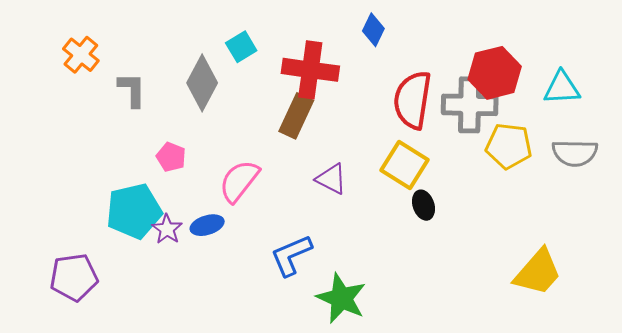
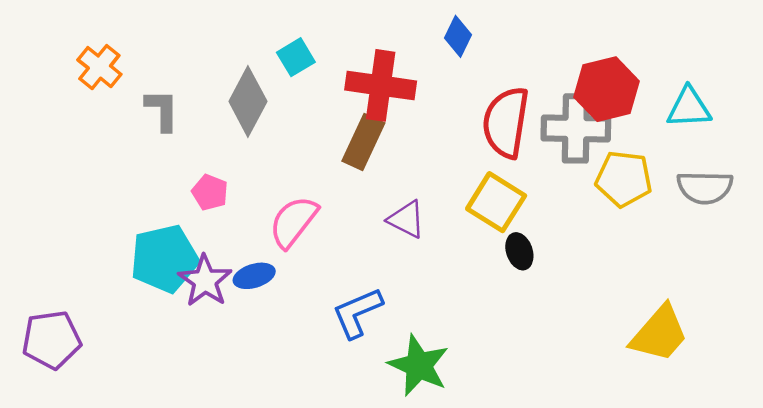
purple star: (167, 229) -> (205, 281), size x1.4
purple pentagon: (74, 277) -> (51, 340), moved

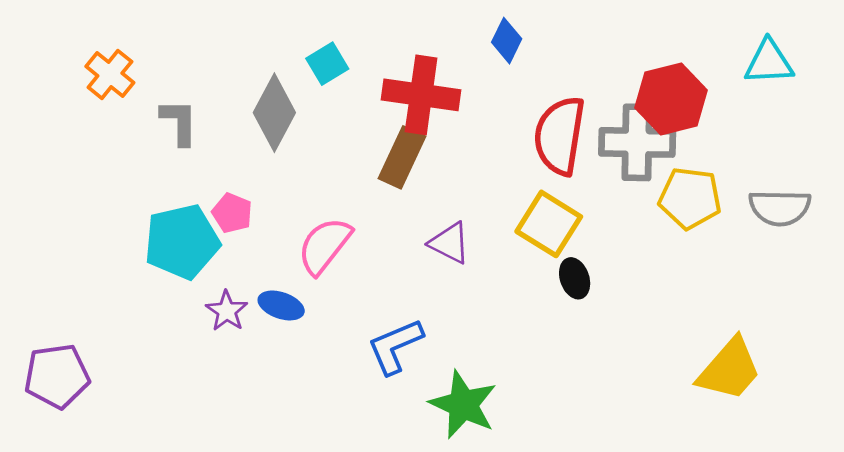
cyan triangle: (689, 108) -> (769, 62), moved
cyan pentagon: (164, 259) -> (182, 242), moved
blue ellipse: (254, 276) -> (281, 305), turned 36
purple star: (205, 281) -> (227, 311), size x0.7

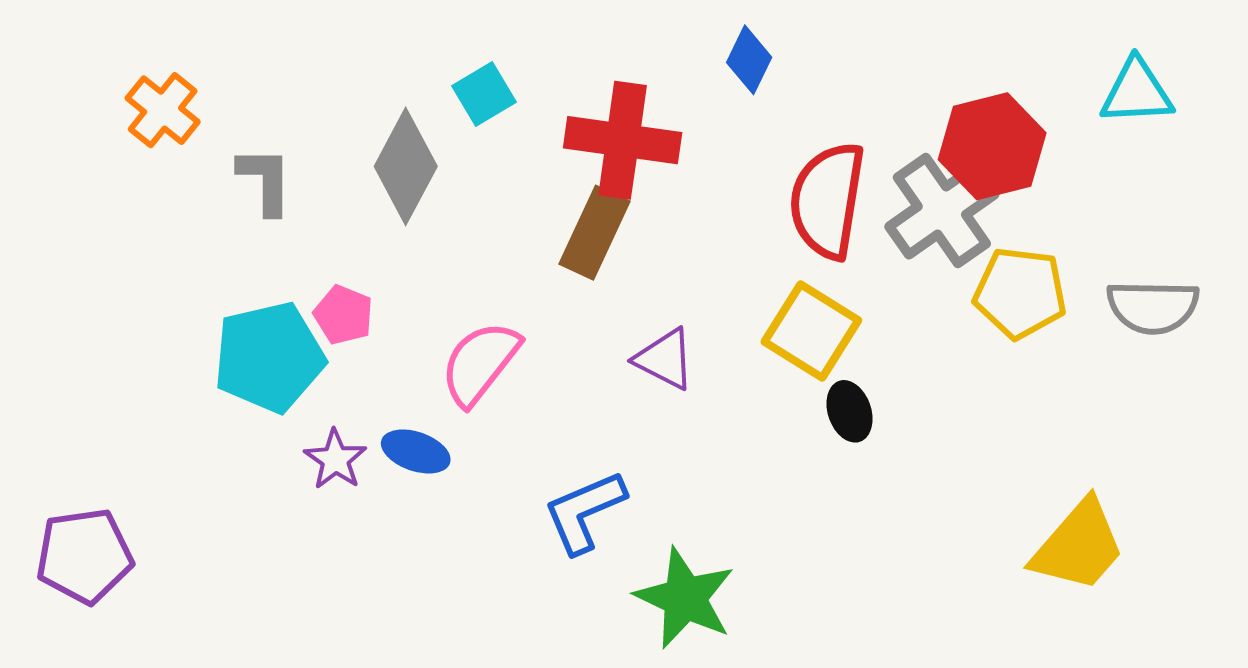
gray cross: (637, 142) -> (942, 210), turned -36

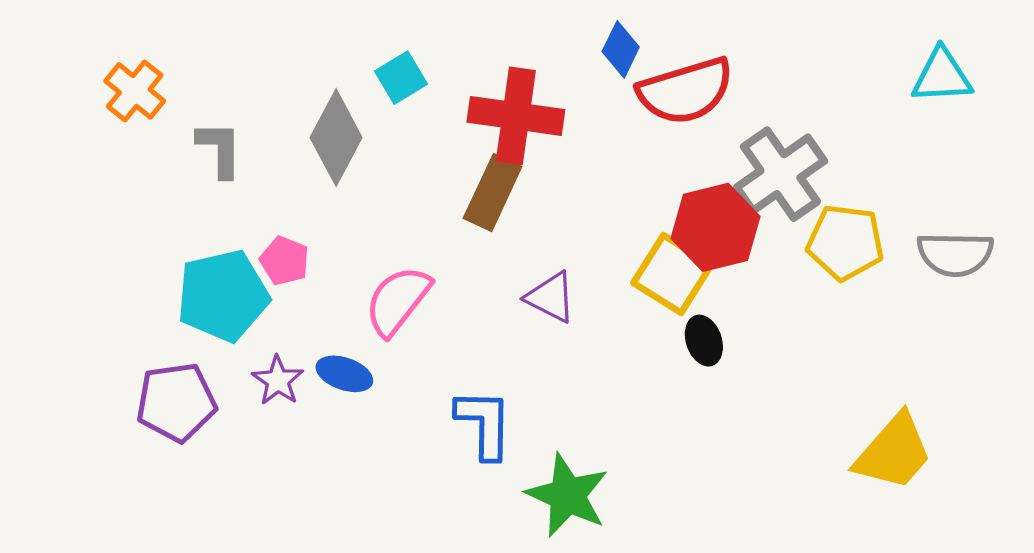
red hexagon: (992, 146) -> (716, 227), moved
red semicircle: (827, 200) -> (686, 91), moved, turned -116
blue L-shape: (584, 512) -> (484, 424), turned 114
purple pentagon: (84, 556) -> (176, 402), moved

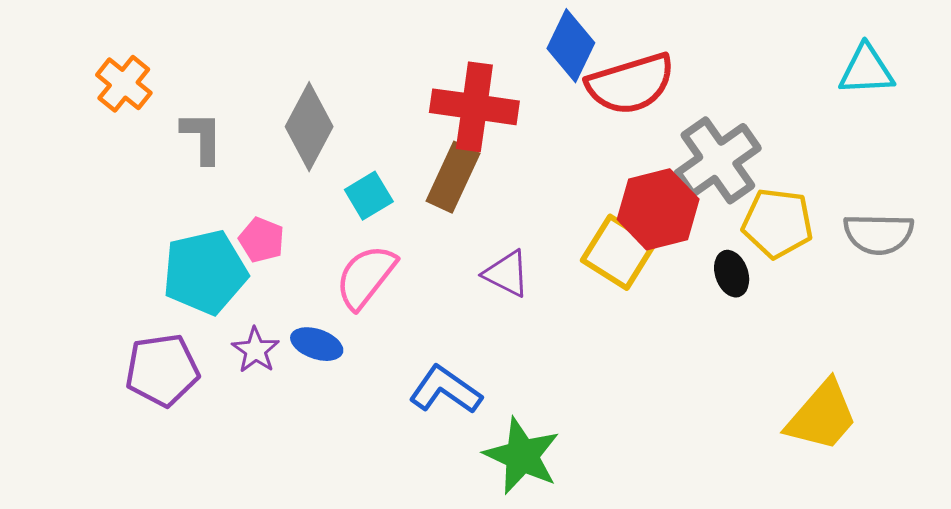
blue diamond: (621, 49) -> (571, 46), size x1.4
cyan square: (401, 78) -> (369, 196), moved
black ellipse: (704, 341) -> (732, 274), moved
blue L-shape: (484, 424) -> (445, 390), turned -56

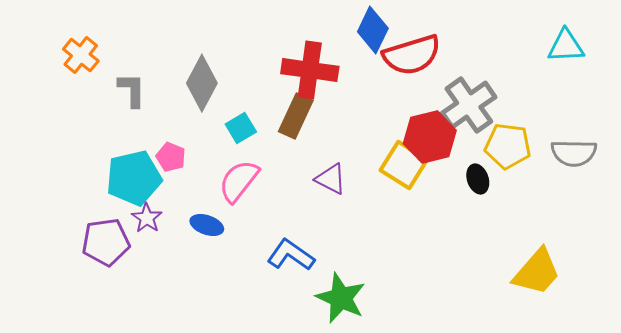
purple star: (255, 350) -> (147, 218), moved

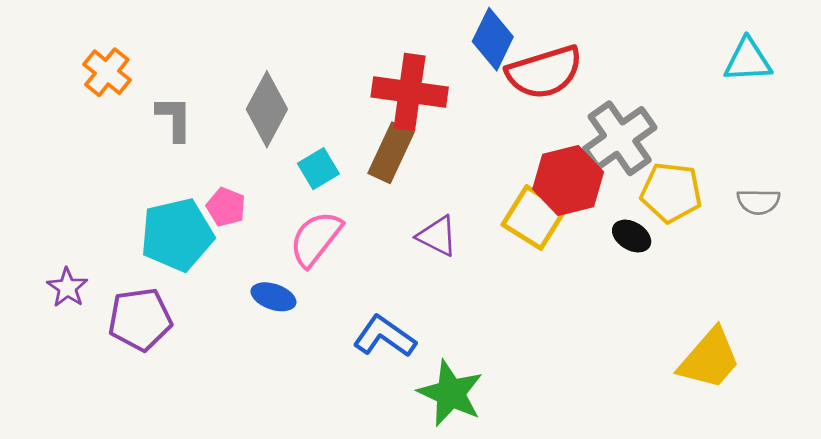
gray semicircle: (574, 153) -> (758, 202), size x0.7
black ellipse: (478, 179) -> (632, 236), turned -40
purple star: (147, 218) -> (67, 288), moved

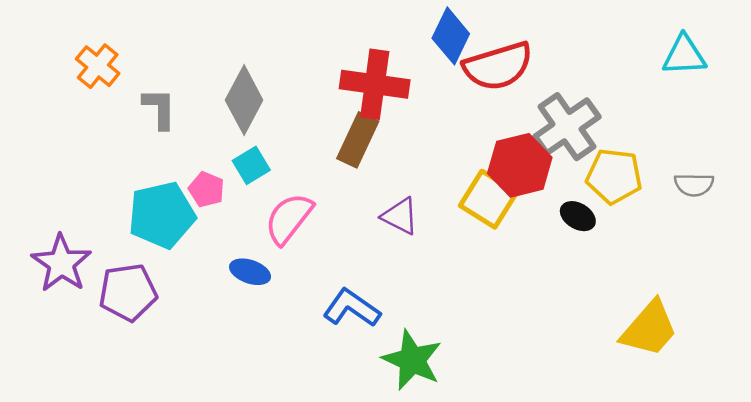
cyan square: (318, 169) -> (251, 165), moved
purple star: (67, 288) -> (61, 263), size x1.6

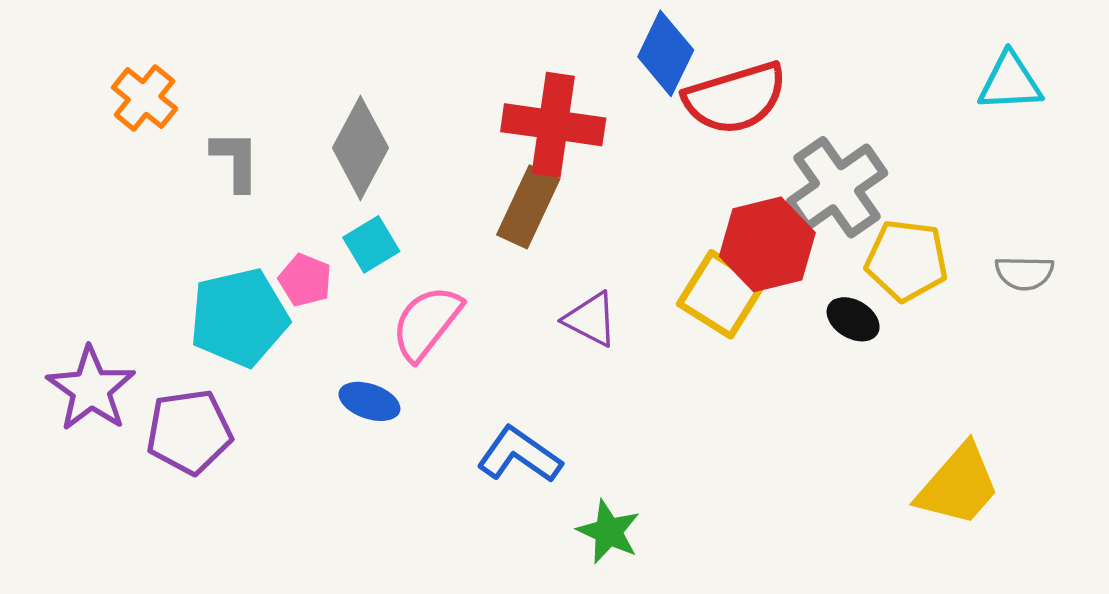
green star: (412, 360) -> (609, 532), size x0.7

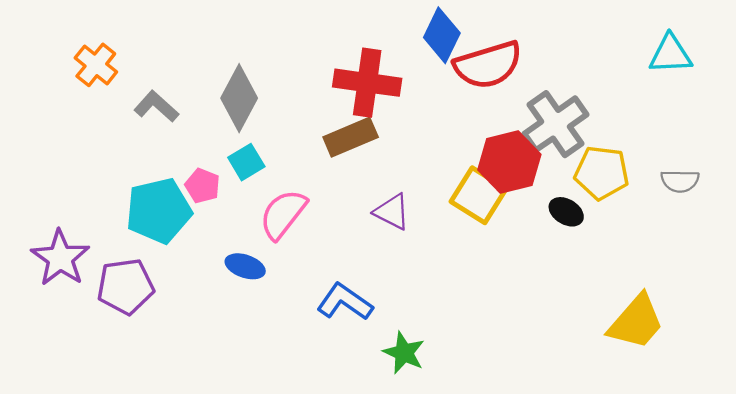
gray L-shape: (236, 160) -> (156, 106), turned -48
brown rectangle: (528, 207) -> (351, 137), turned 42

